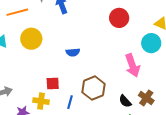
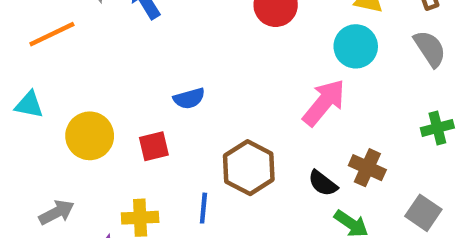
yellow circle: (31, 39) -> (90, 136), moved
pink arrow: (132, 65) -> (324, 103), turned -110
red square: (53, 84) -> (154, 146), moved

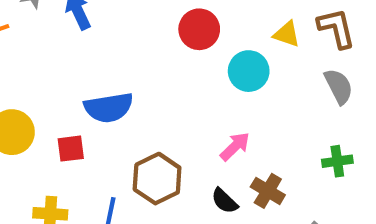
cyan circle: (356, 46) -> (249, 71), moved
blue semicircle: (189, 98) -> (109, 108), size x1.6
pink arrow: (324, 103) -> (235, 146), moved, size x0.7

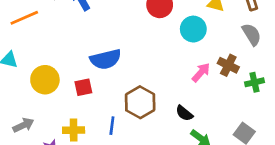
pink arrow: (235, 146) -> (201, 72), moved
brown cross: (268, 191) -> (228, 65), moved

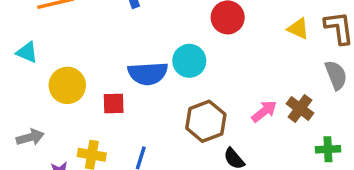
cyan circle: (193, 29) -> (189, 61), moved
green cross: (254, 82) -> (328, 149), moved
brown hexagon: (140, 102) -> (206, 121), moved

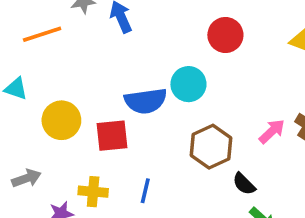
red square: (114, 104) -> (112, 136), size x1.4

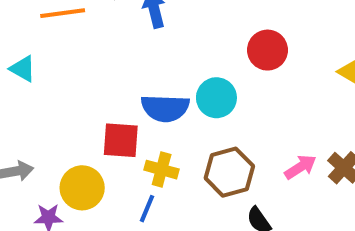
yellow circle: (61, 120) -> (82, 188), moved
yellow cross: (93, 192) -> (162, 170), moved

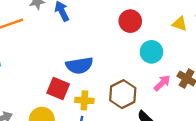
cyan circle: (216, 98) -> (151, 52), moved
red square: (121, 140) -> (58, 89), turned 30

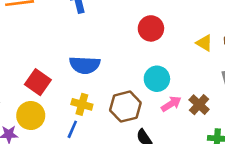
cyan circle: (151, 52) -> (157, 79), moved
red square: (58, 89) -> (38, 82), moved

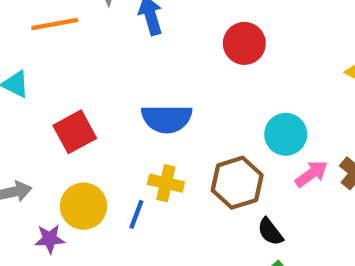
red circle: (151, 28) -> (244, 43), moved
red square: (38, 82) -> (75, 132), moved, turned 30
blue line: (72, 129) -> (136, 214), moved

